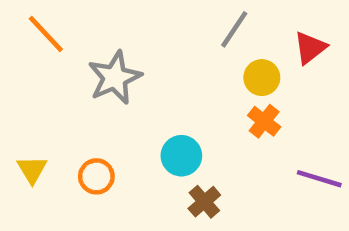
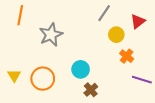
orange line: (46, 34) -> (20, 15), turned 54
orange cross: (264, 121) -> (127, 56), moved
orange circle: (96, 176) -> (43, 79), size x1.5

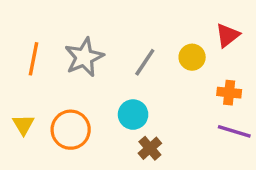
gray line: (104, 13) -> (145, 62), moved
orange line: (20, 15) -> (34, 59), moved
orange cross: (127, 56) -> (229, 93), moved, turned -32

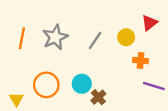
orange cross: (229, 93) -> (141, 60), moved
cyan circle: (133, 115) -> (82, 84), moved
yellow triangle: (23, 125) -> (16, 99), moved

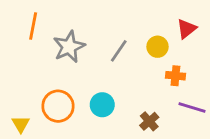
orange line: (22, 38) -> (33, 26), moved
brown cross: (98, 97) -> (149, 121), moved

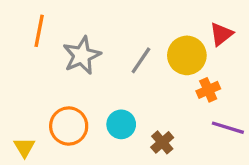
yellow circle: (158, 47) -> (187, 55), size x1.5
orange cross: (175, 76) -> (208, 90), turned -30
brown cross: (149, 121) -> (162, 142), moved

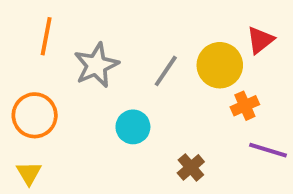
cyan circle: (121, 124) -> (133, 127), moved
orange circle: (69, 126) -> (35, 115), moved

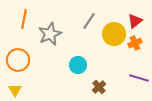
gray line: (166, 71) -> (89, 21), moved
orange cross: (245, 106) -> (135, 43), moved
cyan circle: (133, 127) -> (78, 65), moved

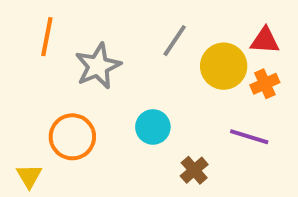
red triangle: (135, 21) -> (265, 41), turned 42
orange circle: (18, 60) -> (72, 137), moved
purple line: (139, 78) -> (249, 137), moved

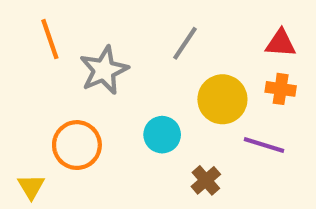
orange line: (47, 37) -> (50, 39), turned -30
yellow circle: (224, 66) -> (222, 99), moved
orange cross: (265, 84) -> (281, 89), turned 32

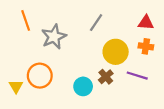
cyan circle: (162, 135) -> (83, 86), moved
brown cross: (206, 180) -> (106, 77), moved
yellow triangle: (31, 187) -> (16, 86), moved

